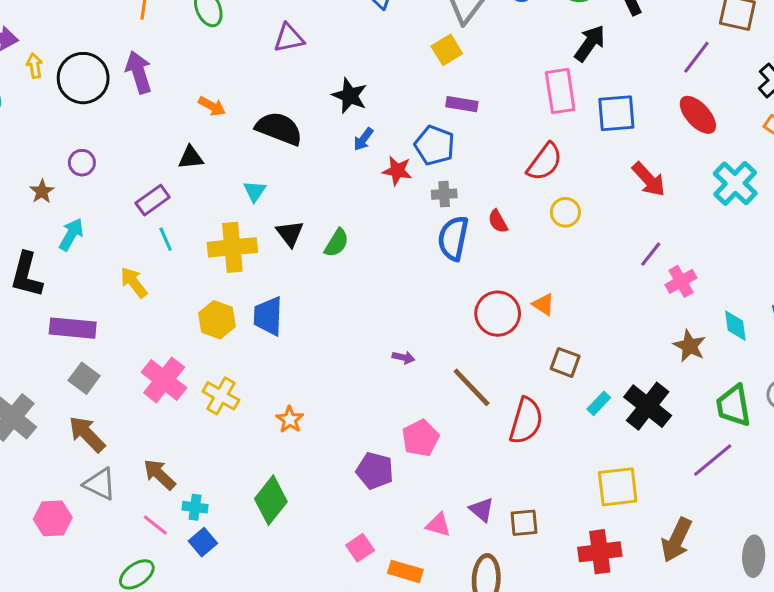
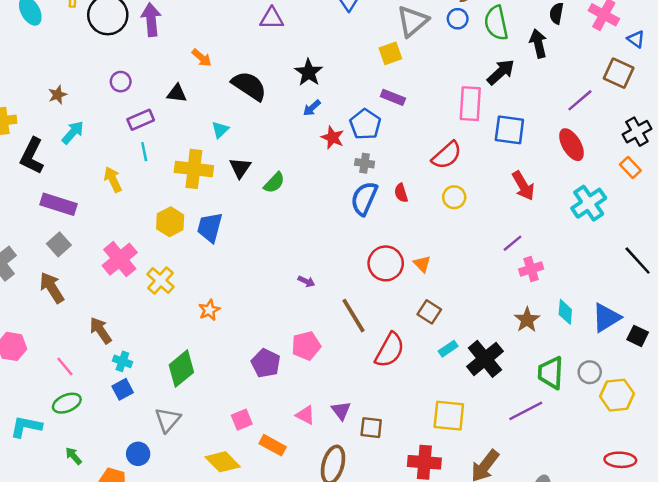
purple circle: (82, 163) -> (121, 82), moved
gray triangle: (100, 484) -> (168, 420), moved, turned 32
pink line: (155, 525) -> (65, 366), moved

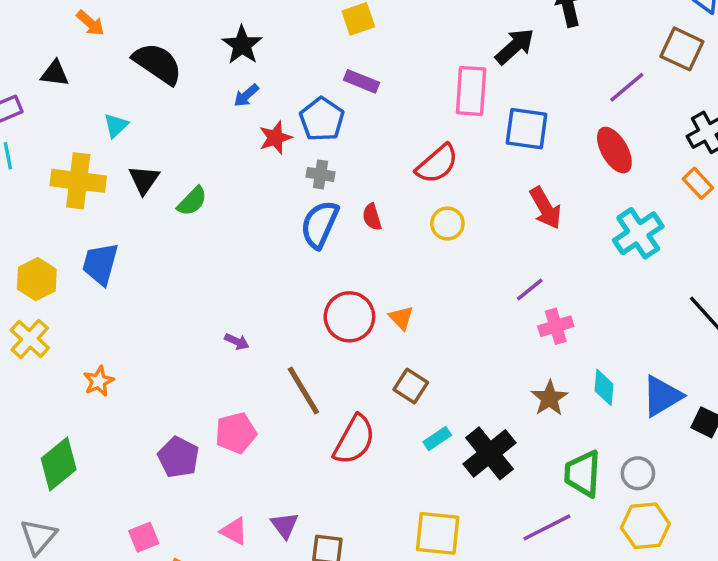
red star: (333, 138) -> (275, 138), turned 30
yellow hexagon: (170, 222) -> (37, 279), moved
yellow hexagon: (617, 395) -> (645, 526), moved

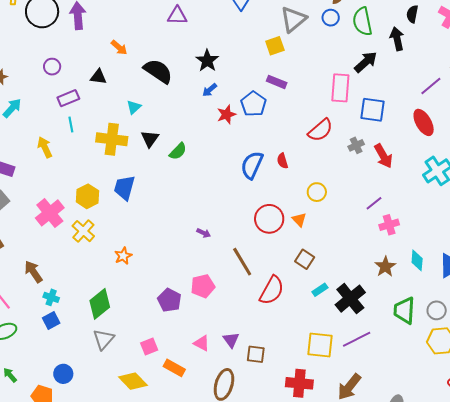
gray cross: (320, 174) -> (356, 145), moved, turned -35
yellow circle: (447, 224) -> (317, 192), moved
purple line: (547, 527) -> (357, 339), moved
gray triangle: (38, 537) -> (104, 339), moved

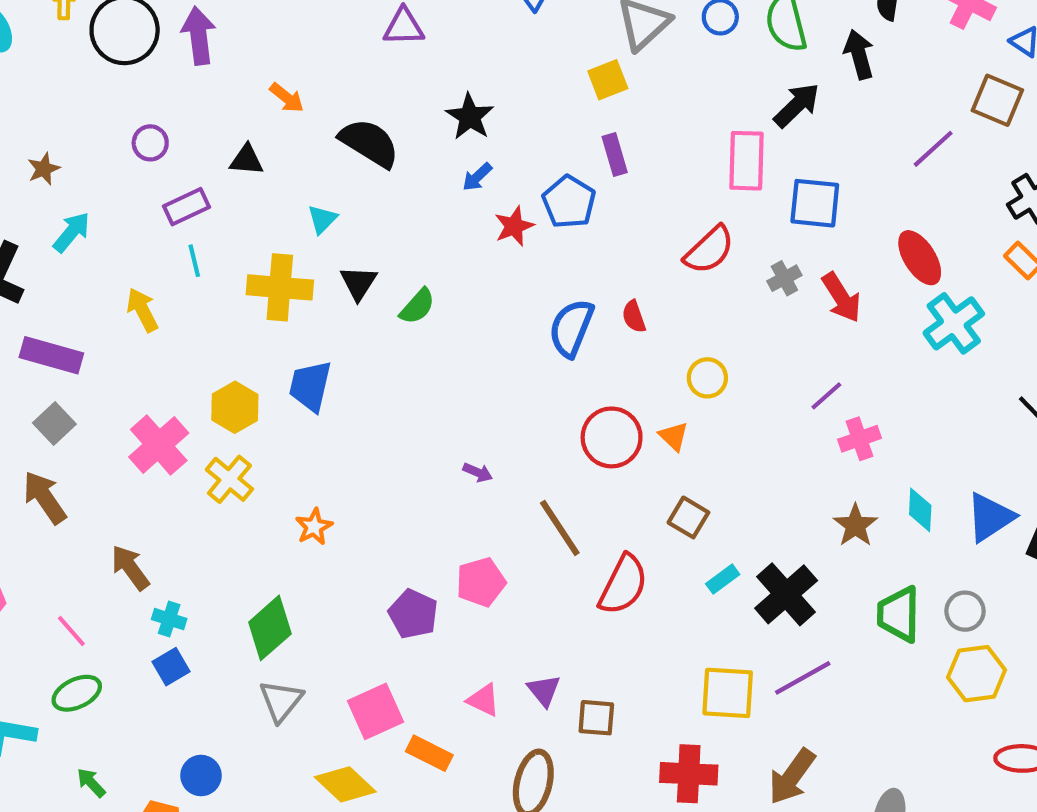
purple rectangle: (277, 82) -> (615, 154), turned 54
red ellipse: (424, 122) -> (920, 258), moved
pink square: (149, 346) -> (376, 711), size x1.5

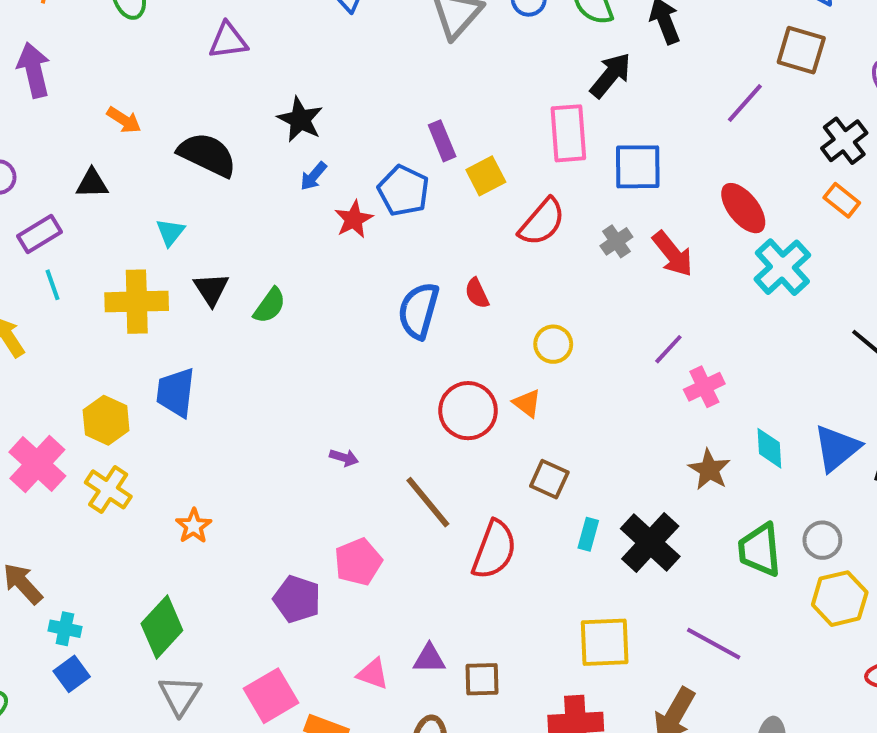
yellow square: (608, 80) -> (486, 176), moved
cyan rectangle: (723, 579) -> (588, 534), turned -32
purple line: (803, 678) -> (714, 644), moved, turned 64
purple triangle: (544, 690) -> (429, 659), turned -44

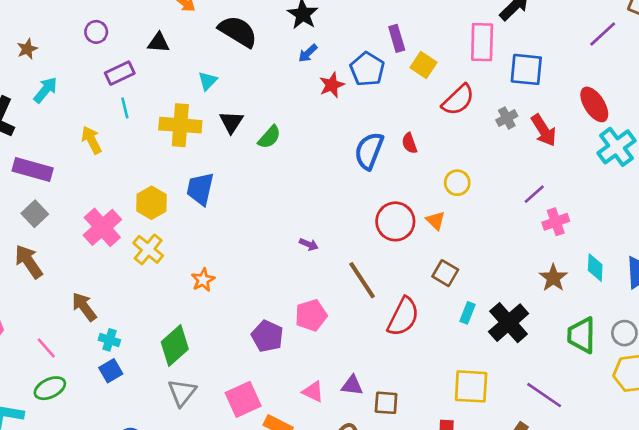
yellow square: (486, 176) -> (424, 65), turned -35

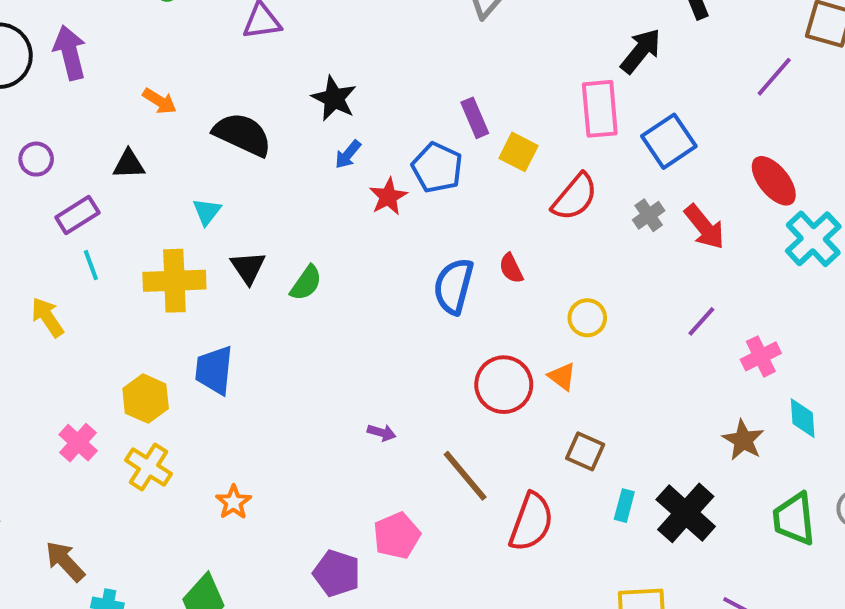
blue square: (526, 69) -> (669, 141), turned -33
pink cross: (556, 222) -> (761, 356), moved
pink cross: (102, 227) -> (78, 443), size x0.7

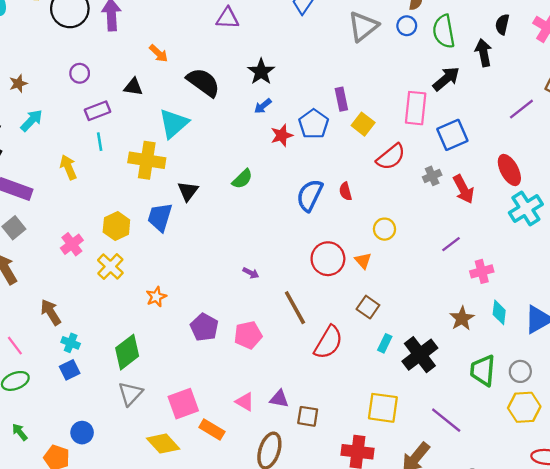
cyan triangle: (207, 212) -> (174, 123), size x1.8
black triangle: (248, 268) -> (188, 191), moved
green semicircle: (306, 283) -> (242, 179), moved
purple pentagon: (337, 573) -> (204, 327), moved

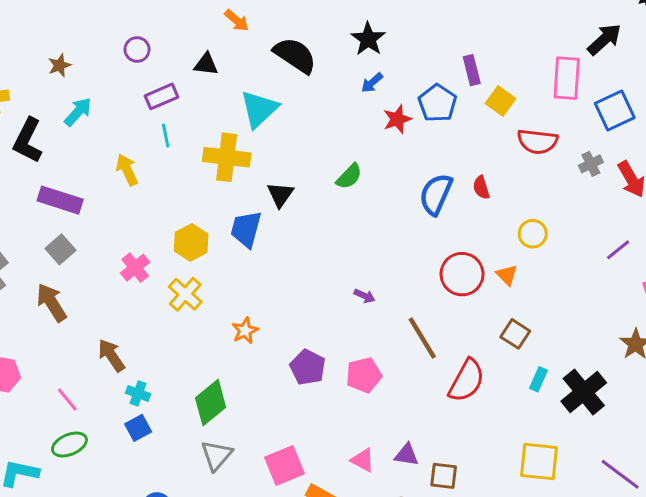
red semicircle: (391, 157) -> (537, 141), turned 48

